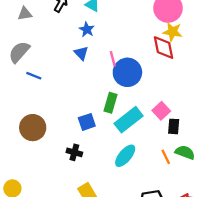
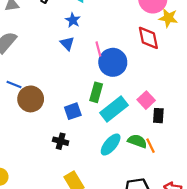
yellow star: (173, 32) -> (168, 18), moved
blue line: (34, 76) -> (14, 85), moved
brown circle: (33, 128) -> (31, 99), moved
green semicircle: (185, 152) -> (137, 141), moved

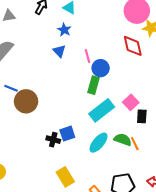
blue circle: (113, 62) -> (101, 68), size x0.7
green rectangle: (96, 92) -> (93, 85), moved
blue square: (73, 111) -> (67, 134), moved

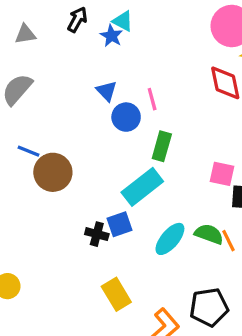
blue star: (64, 30) -> (111, 36), moved
blue circle: (101, 68) -> (126, 117), moved
pink square: (131, 102) -> (222, 174), turned -35
cyan rectangle: (102, 110) -> (142, 187), moved

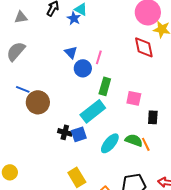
pink line: (152, 99) -> (99, 57), turned 32
pink square: (222, 174) -> (134, 98), moved
black cross: (97, 234) -> (65, 132), moved

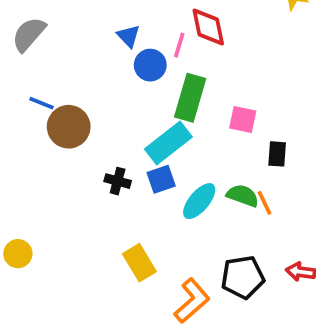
red diamond: (144, 47) -> (208, 27), moved
green rectangle: (105, 86) -> (190, 98), size x1.4
blue square: (79, 134) -> (161, 179), moved

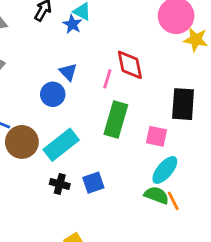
blue circle: (150, 65) -> (53, 94), moved
cyan rectangle: (168, 143) -> (61, 145), moved
black rectangle: (277, 154) -> (183, 104), moved, size x1.6
cyan ellipse: (199, 201) -> (165, 170), moved

